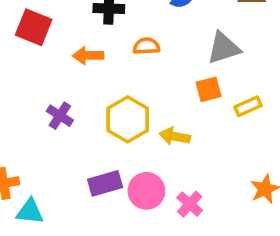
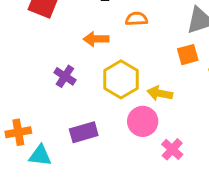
orange arrow: (88, 55) -> (96, 39), moved
purple rectangle: (105, 183) -> (84, 132), moved
pink circle: (146, 191) -> (143, 121), moved

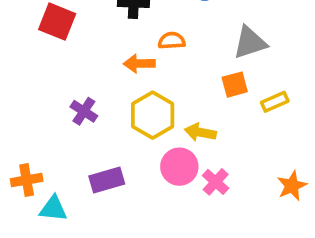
orange arrow: (96, 39) -> (139, 64), moved
pink cross: (172, 149) -> (216, 182), moved

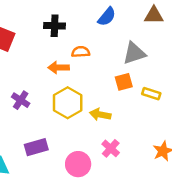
yellow rectangle: (275, 102) -> (151, 94), turned 42
pink circle: (179, 167) -> (78, 164), moved

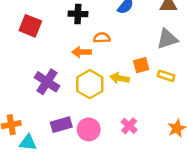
gray triangle: (134, 53) -> (167, 39), moved
purple cross: (21, 100) -> (47, 82), size x1.5
yellow arrow: (100, 115) -> (120, 78), moved
pink circle: (78, 164) -> (89, 129), moved

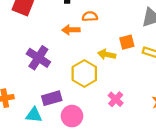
yellow hexagon: (90, 84) -> (84, 74), moved
pink circle: (89, 129) -> (72, 116), moved
cyan triangle: (28, 142) -> (34, 115), moved

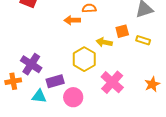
purple cross: (38, 58) -> (31, 64), moved
pink cross: (116, 99) -> (112, 82), size x1.6

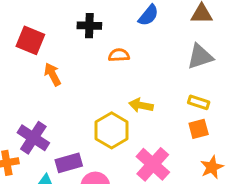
orange arrow: (72, 20) -> (53, 74), moved, turned 63
orange square: (122, 31) -> (199, 129), moved

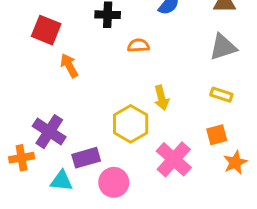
yellow arrow: (141, 105) -> (161, 98), turned -115
orange square: (199, 129) -> (217, 135), moved

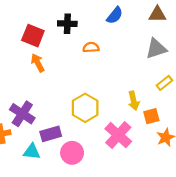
red square: (46, 30) -> (33, 36), moved
yellow rectangle: (221, 95) -> (164, 83), moved, turned -56
yellow arrow: (161, 98) -> (134, 101), moved

